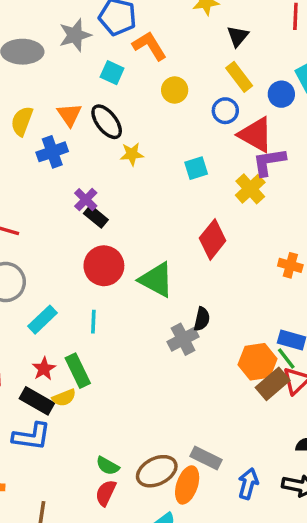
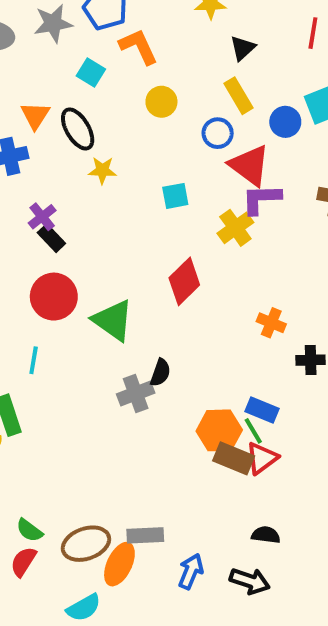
brown rectangle: (273, 384) -> (234, 458), turned 56
gray rectangle: (206, 458) -> (145, 535), turned -36

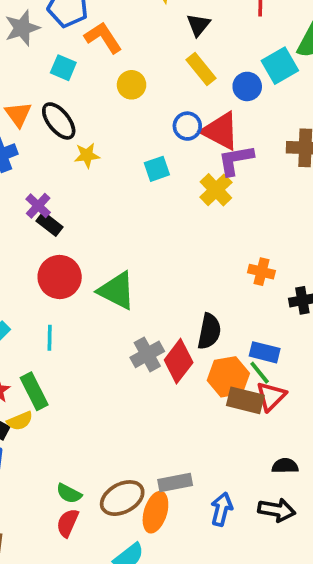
blue circle: (218, 133) -> (187, 126), moved
red diamond: (184, 281) -> (179, 361), moved
black semicircle: (160, 373) -> (209, 331), moved, size x1.4

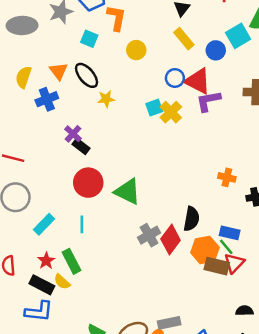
orange L-shape: (103, 38) -> (116, 18), turned 44
yellow cross: (216, 190) -> (171, 112), moved
yellow semicircle: (20, 421) -> (62, 282), turned 66

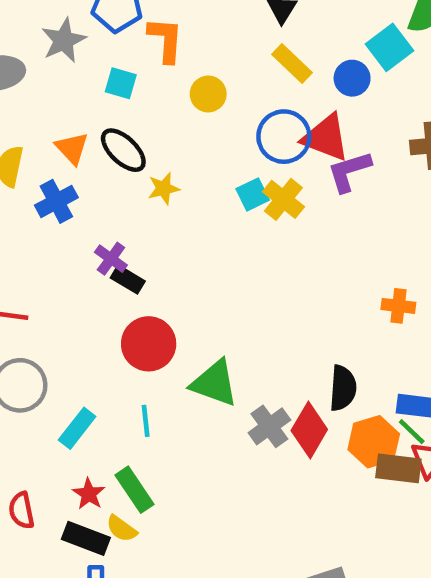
blue circle: (175, 78) -> (284, 137), size x1.5
green triangle: (128, 192) -> (215, 383), moved

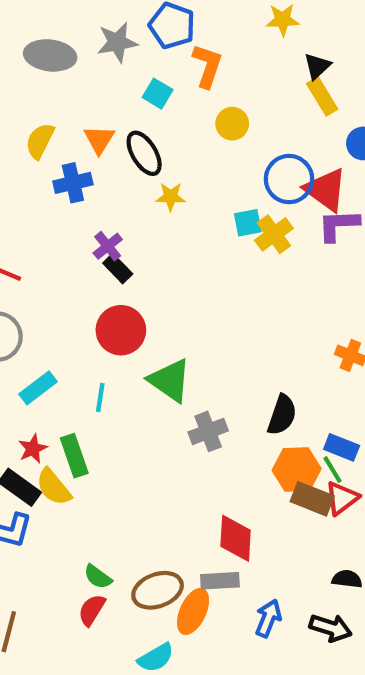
yellow rectangle: (292, 63) -> (322, 96), moved
red diamond: (309, 430) -> (236, 538), moved, turned -42
yellow semicircle: (122, 529) -> (54, 487), size x1.4

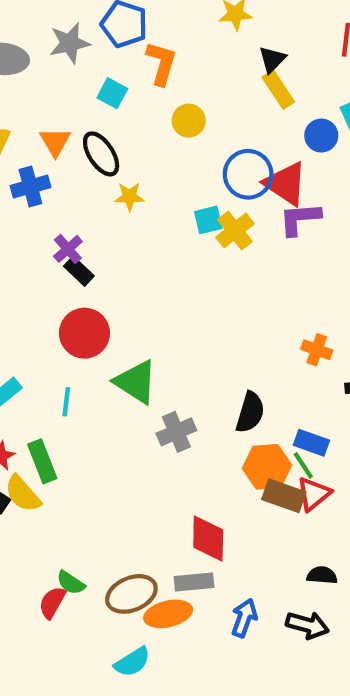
red semicircle: (92, 610) -> (52, 602), moved
orange ellipse: (193, 611) -> (168, 614), turned 54

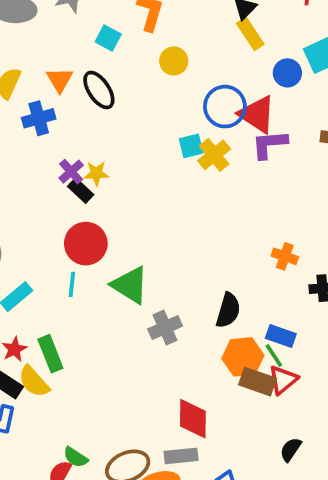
yellow star: (129, 197) -> (96, 173), moved
cyan line: (66, 402) -> (72, 284), moved
black semicircle: (322, 575) -> (291, 449), turned -60

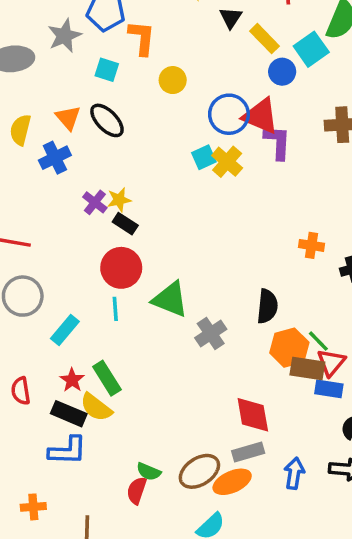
yellow rectangle: (250, 34) -> (265, 39), moved
purple L-shape: (269, 144) -> (278, 142), turned 108
black rectangle: (81, 190) -> (125, 224), moved
blue rectangle: (281, 336) -> (329, 389), moved

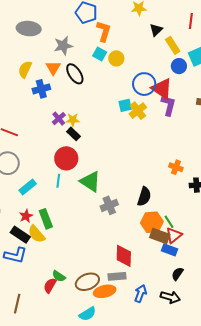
gray star: (64, 36) -> (63, 46), moved
cyan square: (107, 70) -> (100, 54), moved

